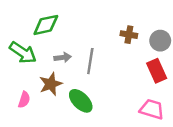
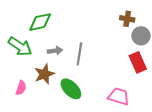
brown cross: (129, 35) -> (127, 19), moved
pink trapezoid: (152, 109) -> (119, 96), moved

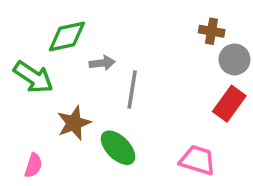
gray arrow: (55, 51) -> (102, 63), moved
red rectangle: (138, 62) -> (229, 104), turned 60
pink semicircle: (21, 88) -> (33, 165), moved

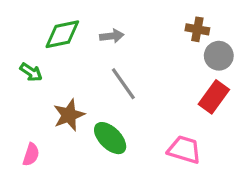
gray arrow: (102, 63) -> (112, 36), moved
green arrow: (33, 77) -> (31, 72), size x0.6
gray line: (132, 89) -> (123, 84), turned -44

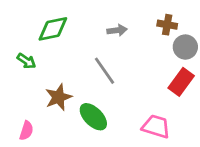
gray arrow: (112, 36) -> (117, 30), moved

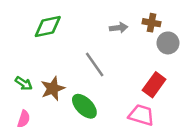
gray arrow: (117, 30) -> (119, 28), moved
green arrow: (26, 61) -> (24, 83), moved
red rectangle: (181, 82) -> (154, 85), moved

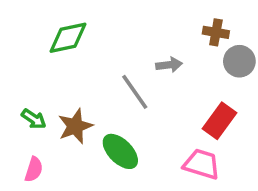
gray arrow: (119, 28) -> (169, 65), moved

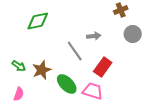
brown cross: (216, 32) -> (121, 10), moved, turned -32
red rectangle: (220, 121) -> (103, 67), moved
pink trapezoid: (202, 164) -> (93, 91), moved

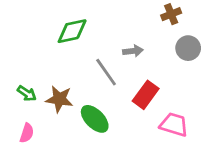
green diamond: (38, 21) -> (72, 31), moved
brown star: (42, 70) -> (59, 99), turned 30
pink trapezoid: (93, 91) -> (174, 125), moved

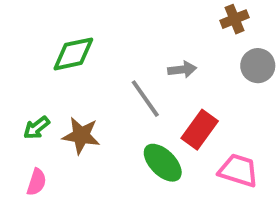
green diamond: (72, 31) -> (73, 54), moved
green arrow: (27, 93) -> (37, 128), turned 108
green ellipse: (95, 119) -> (163, 163), moved

